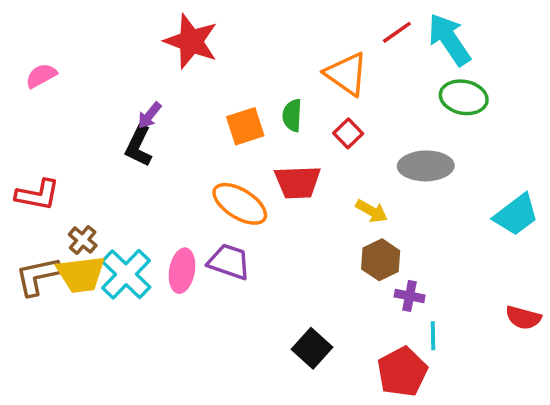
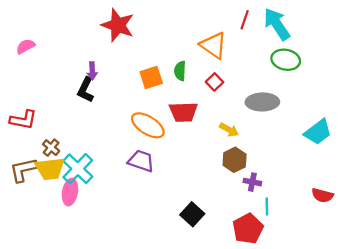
red line: (397, 32) -> (245, 20), turned -36
purple arrow: (150, 115) -> (92, 71), turned -42
pink ellipse: (182, 271) -> (70, 192), moved

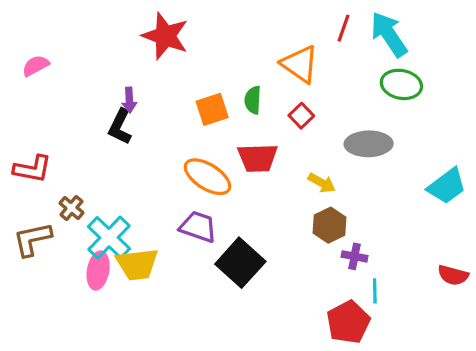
yellow trapezoid: (50, 169) -> (137, 264), moved
black square: (192, 214) -> (240, 263), moved, size x1.4

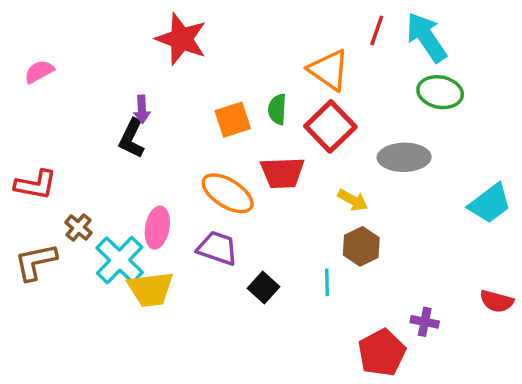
red square: (301, 116) -> (330, 126), size x1.8
purple cross: (354, 256) -> (425, 322), moved
black square: (240, 263) -> (264, 288), size x0.6
pink ellipse: (98, 270) -> (157, 228), moved
cyan line: (375, 291) -> (327, 282), moved

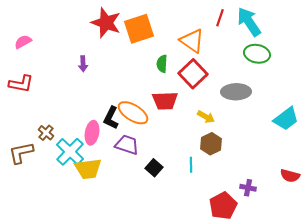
orange square: (233, 120) -> (139, 29), moved, size x1.4
black L-shape: (132, 138) -> (111, 118), moved
red L-shape: (36, 185) -> (21, 84), moved

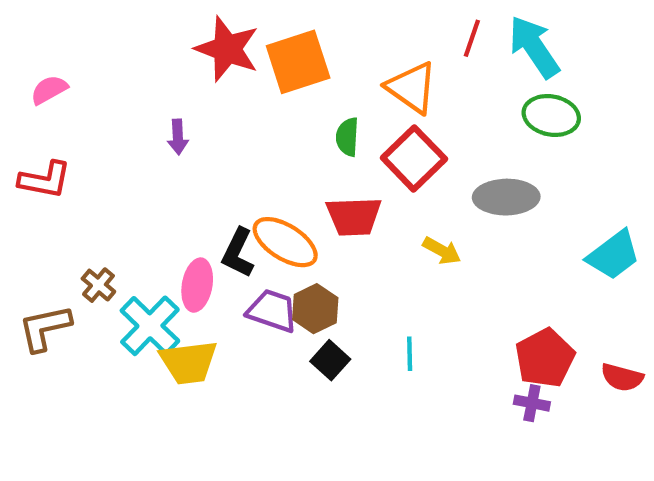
brown hexagon: (211, 144) -> (315, 309), moved
red pentagon: (223, 206) -> (545, 358), moved

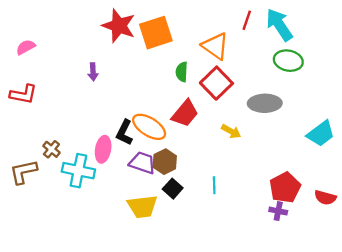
red trapezoid: (354, 216) -> (185, 113), turned -48
cyan cross: (150, 326) -> (78, 171), turned -32
yellow trapezoid: (189, 362) -> (142, 207), moved

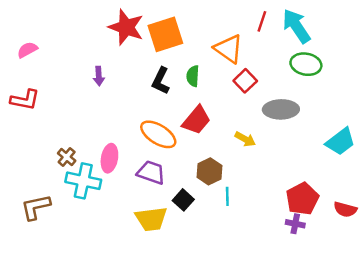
red square: (216, 83) -> (245, 81), moved, size x0.7
black L-shape: (124, 132) -> (161, 81), moved
brown cross: (51, 149) -> (67, 157), moved
brown hexagon: (165, 162) -> (209, 171), moved
brown L-shape: (23, 172) -> (36, 207), moved

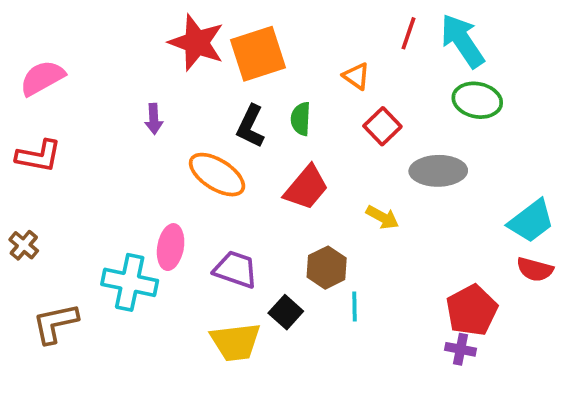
orange triangle: (229, 49) -> (356, 76), size x0.6
pink semicircle: (27, 50) -> (42, 78), size x1.4
orange ellipse: (158, 134) -> (217, 175), moved
brown cross: (67, 157) -> (24, 245), moved
red semicircle: (345, 209) -> (535, 269), moved

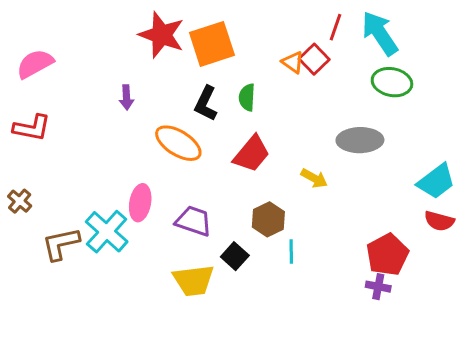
red square: (382, 126) -> (314, 59), moved
cyan cross: (130, 282) -> (107, 232), turned 30
brown L-shape: (55, 323) -> (61, 244), moved

